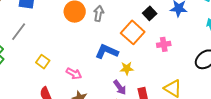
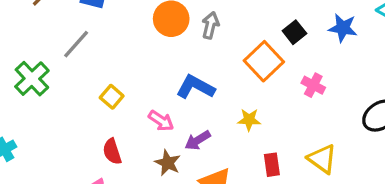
pink cross: (164, 44) -> (313, 85), turned 32
blue L-shape: (107, 51) -> (195, 87), moved
purple arrow: (120, 87) -> (198, 140), moved, turned 91

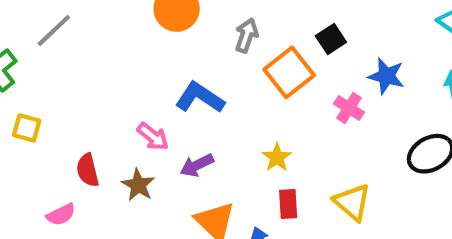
gray arrow: (210, 25) -> (246, 35), moved
blue star: (343, 28) -> (386, 76), moved
yellow square: (112, 97) -> (27, 128), moved, turned -30
yellow star: (249, 120) -> (277, 157), moved, turned 30
brown star: (168, 163) -> (138, 185), moved

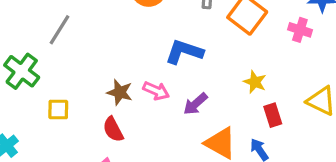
brown star: (138, 185) -> (120, 92), moved

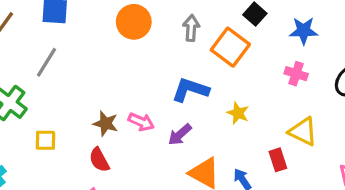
pink cross: (300, 30) -> (296, 74), moved
blue L-shape: (184, 52) -> (190, 90), moved
red rectangle: (273, 115) -> (278, 160), moved

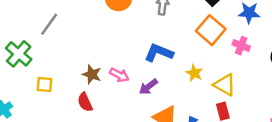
orange square: (230, 47) -> (211, 30), moved
yellow triangle: (303, 132) -> (225, 85), moved

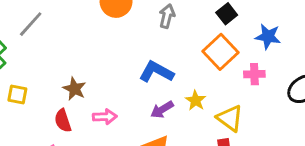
pink cross: (241, 46) -> (254, 74), turned -30
pink arrow: (119, 75) -> (105, 117), moved, turned -36
purple arrow: (148, 87) -> (162, 110), moved

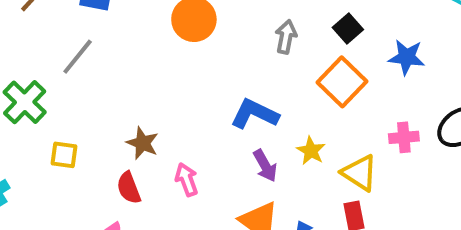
gray arrow: (167, 16) -> (286, 37), moved
pink cross: (254, 74) -> (404, 137), moved
purple arrow: (162, 110) -> (265, 166), turned -85
pink arrow: (105, 117) -> (187, 180), turned -105

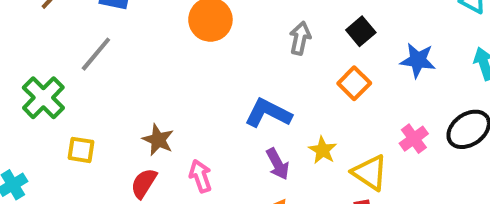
orange square: (342, 82) -> (354, 83), size x0.7
pink cross: (404, 137) -> (414, 139), turned -32
red semicircle: (129, 188) -> (144, 183), turned 52

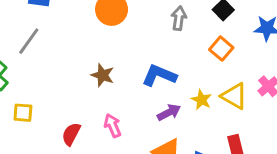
brown star: (158, 140) -> (103, 75), moved
purple arrow: (278, 164) -> (169, 112), turned -85
yellow triangle: (370, 173) -> (234, 96), moved

